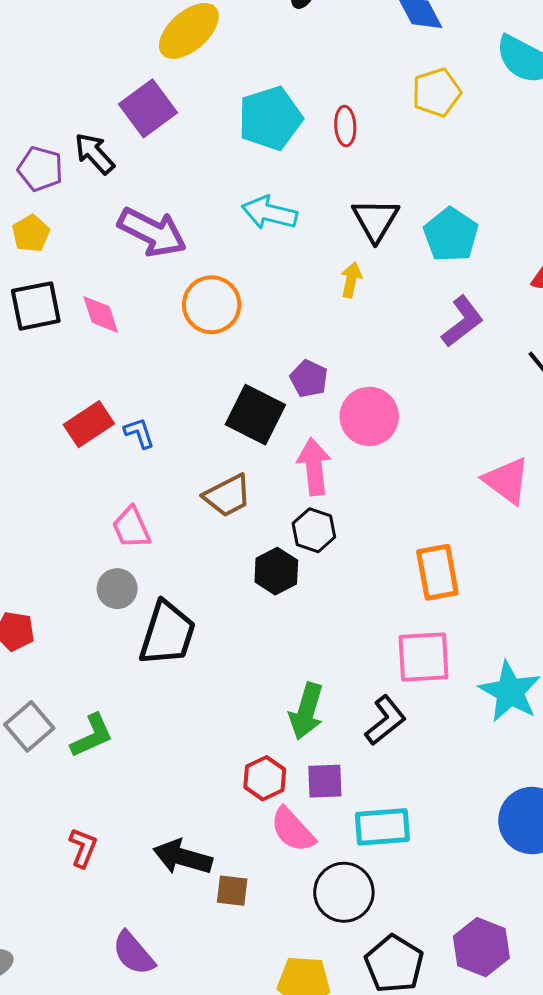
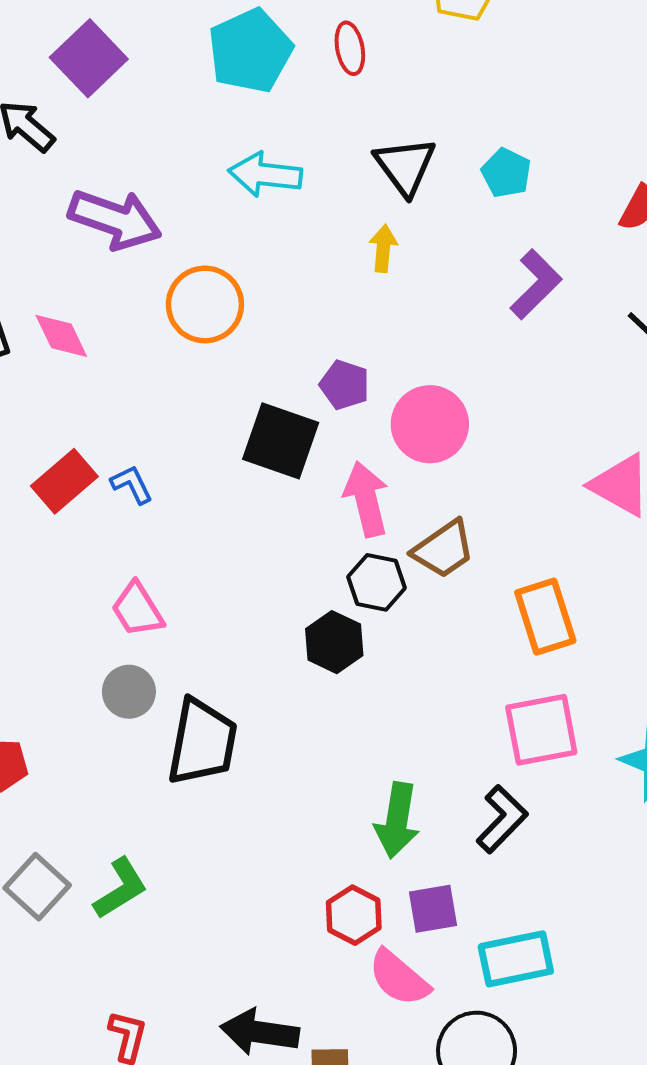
cyan pentagon: (451, 235) -> (506, 173), size x0.7
brown trapezoid: (228, 496) -> (443, 549), moved

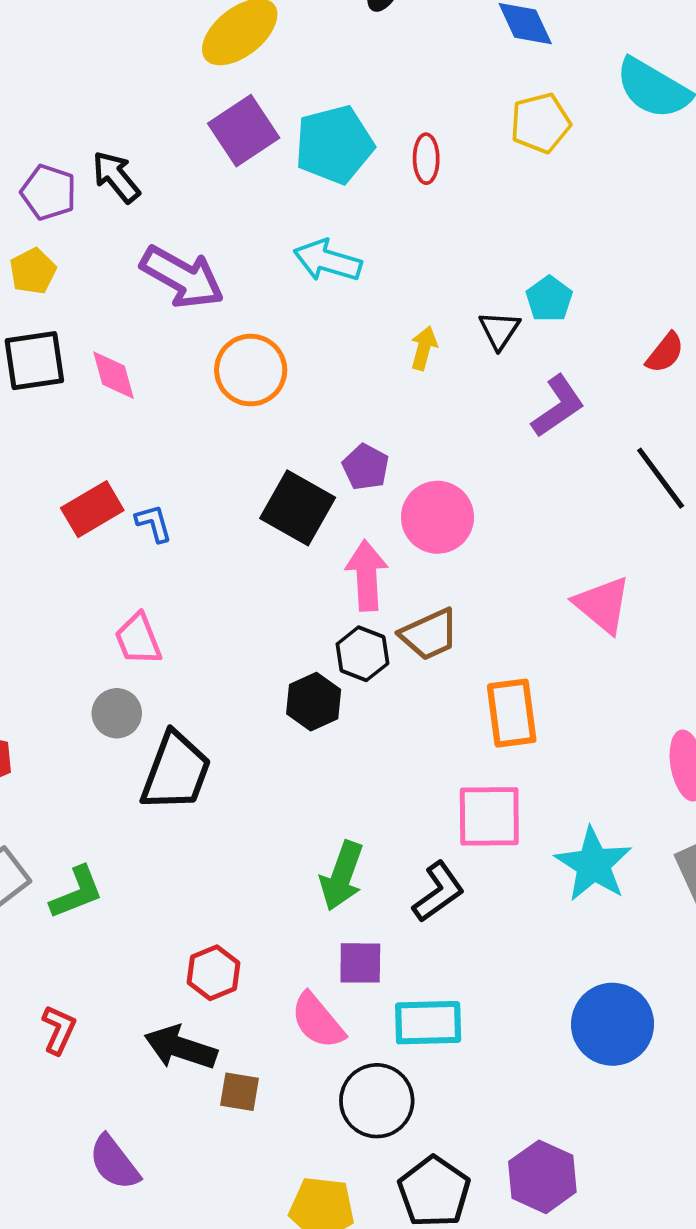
purple square: (89, 58) -> (244, 131), moved
black triangle: (405, 166) -> (499, 330), moved, size x0.7
red hexagon: (354, 915) -> (213, 973), moved

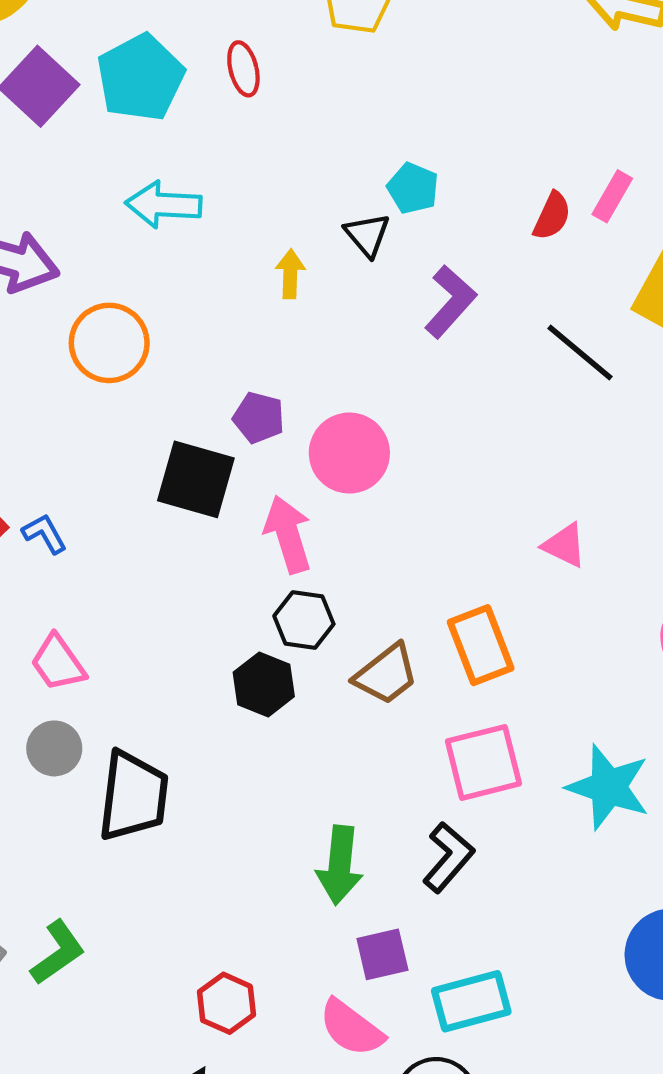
pink triangle: (602, 605) -> (564, 545), moved, size x0.7
brown trapezoid: (429, 634) -> (386, 674), moved

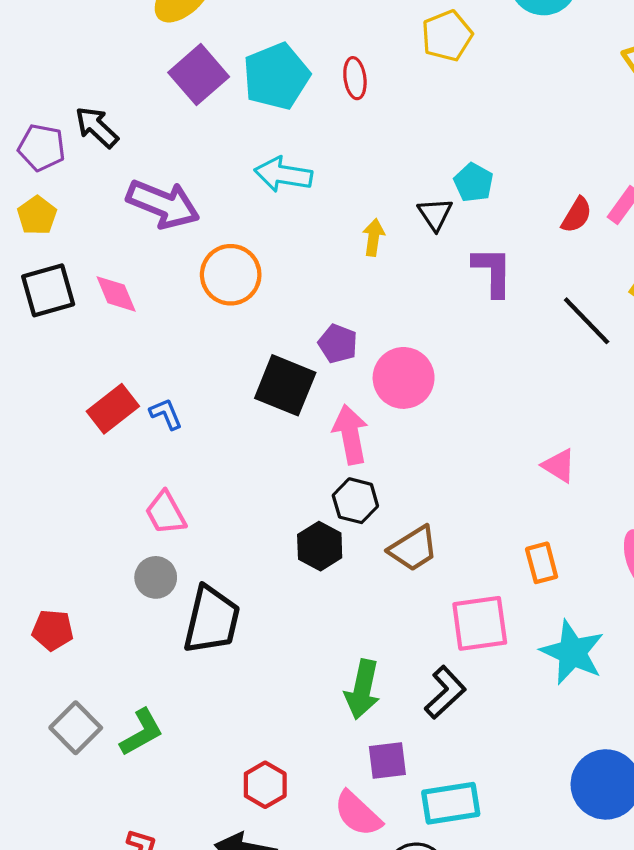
purple L-shape: (450, 302) -> (493, 272), turned -48
orange rectangle: (481, 645) -> (542, 563), moved, size x0.7

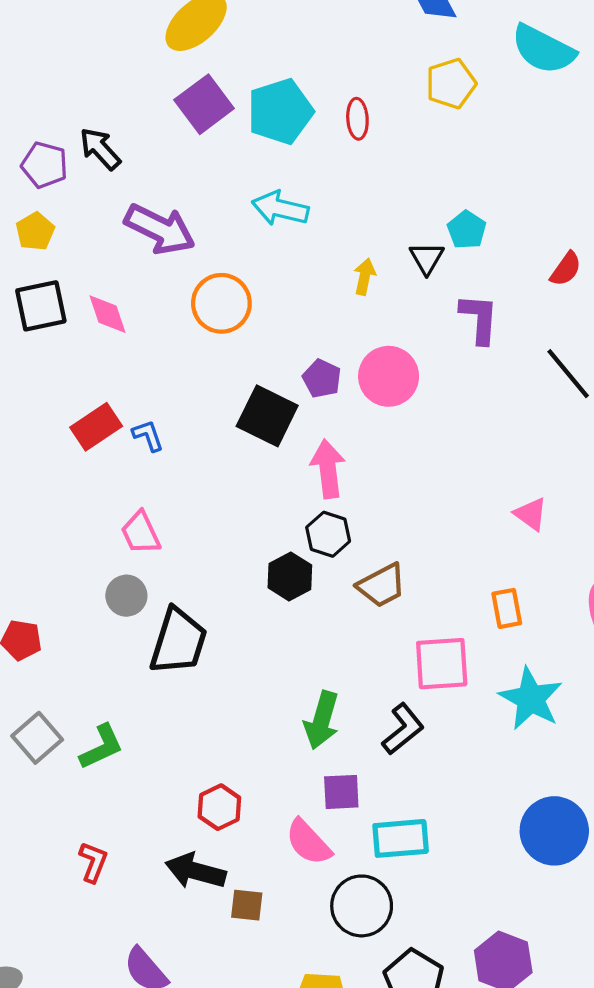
pink circle: (404, 378) -> (389, 376), moved

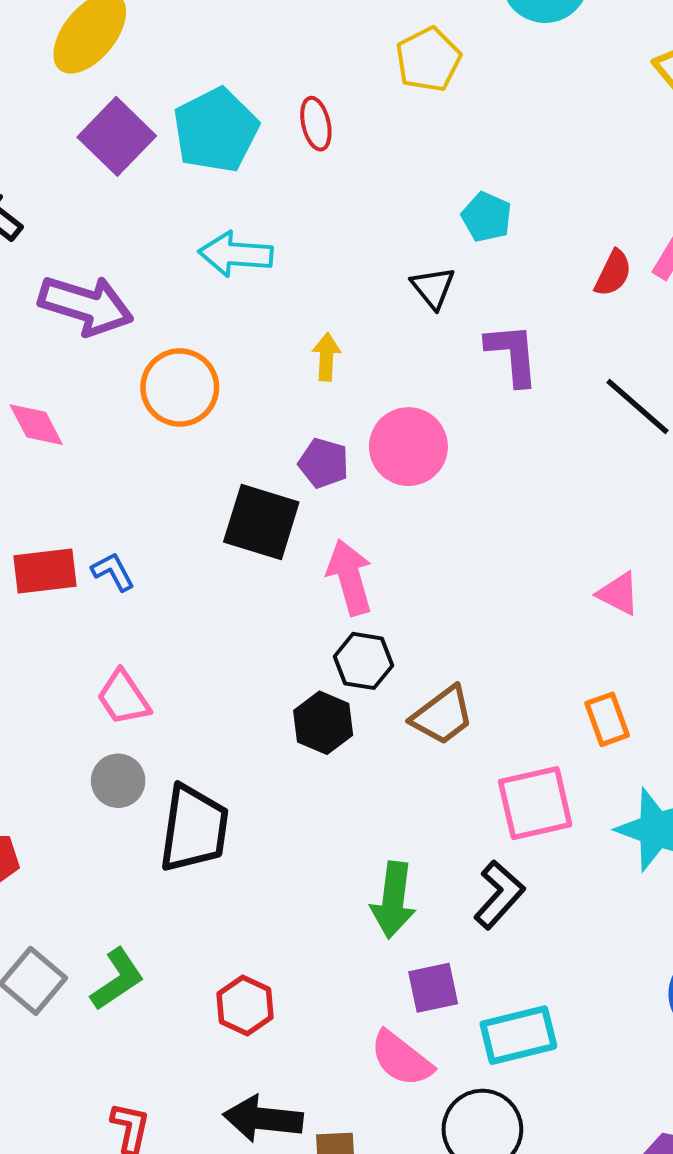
cyan pentagon: (467, 230) -> (487, 217), moved
yellow arrow: (365, 277) -> (326, 357), moved
red rectangle: (96, 427) -> (45, 571), turned 36
red hexagon: (219, 807) -> (245, 1005), moved

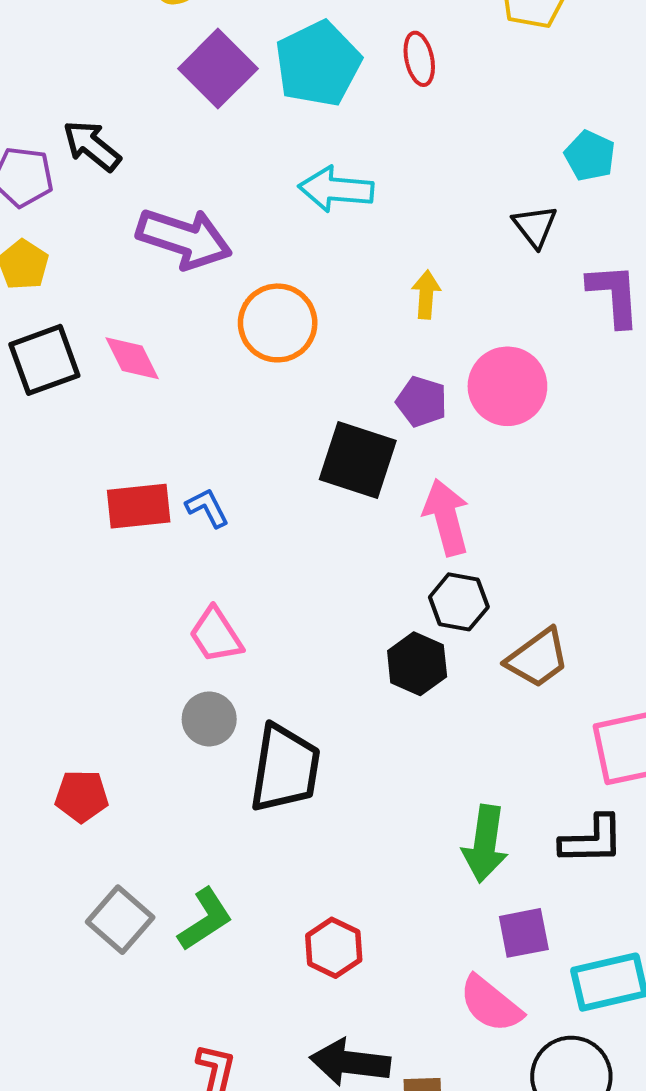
black L-shape: (499, 895) -> (592, 840), turned 46

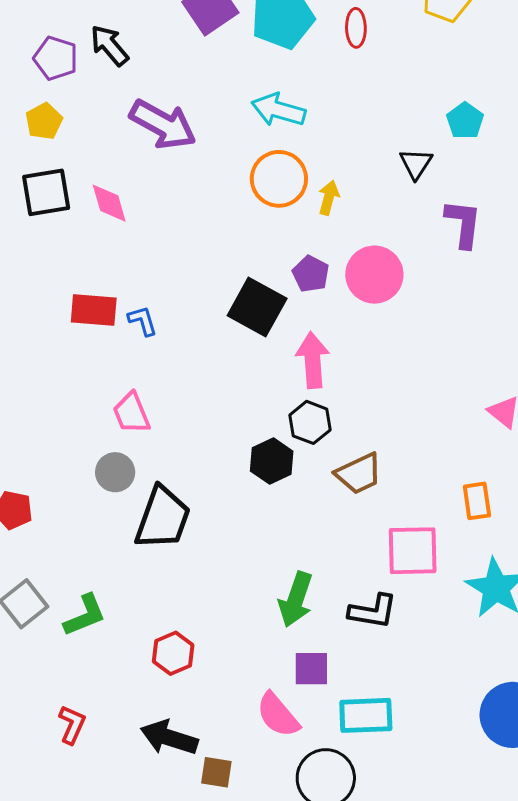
orange circle: (278, 323) -> (279, 179), moved

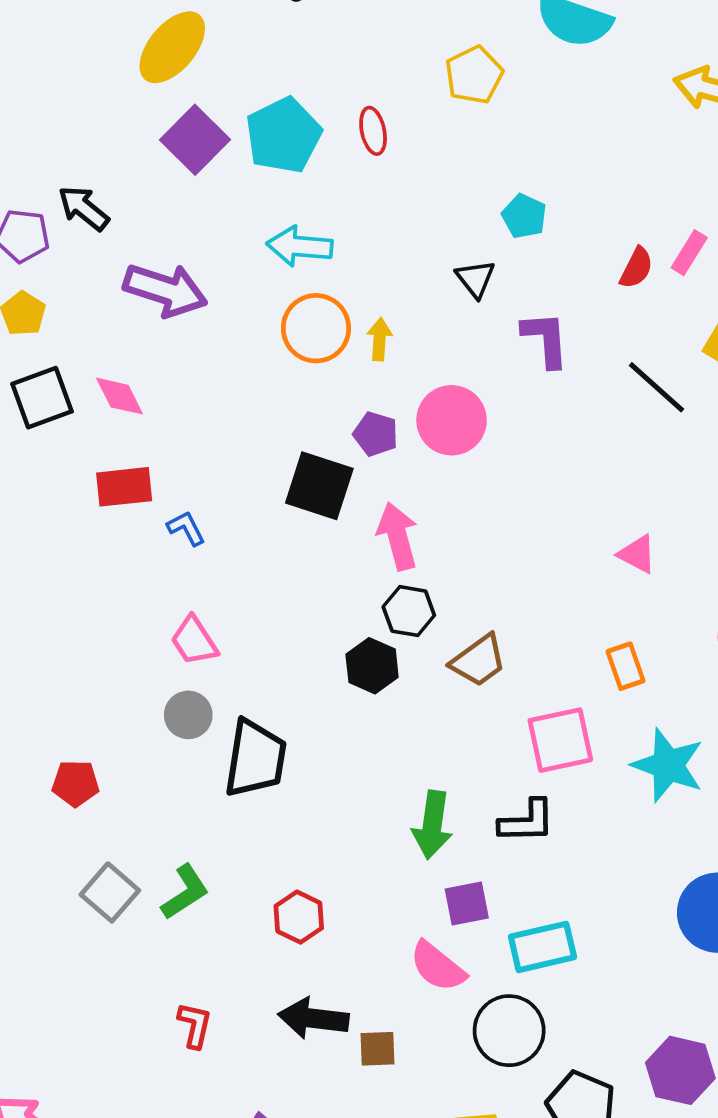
red rectangle: (94, 310) -> (124, 487), moved

